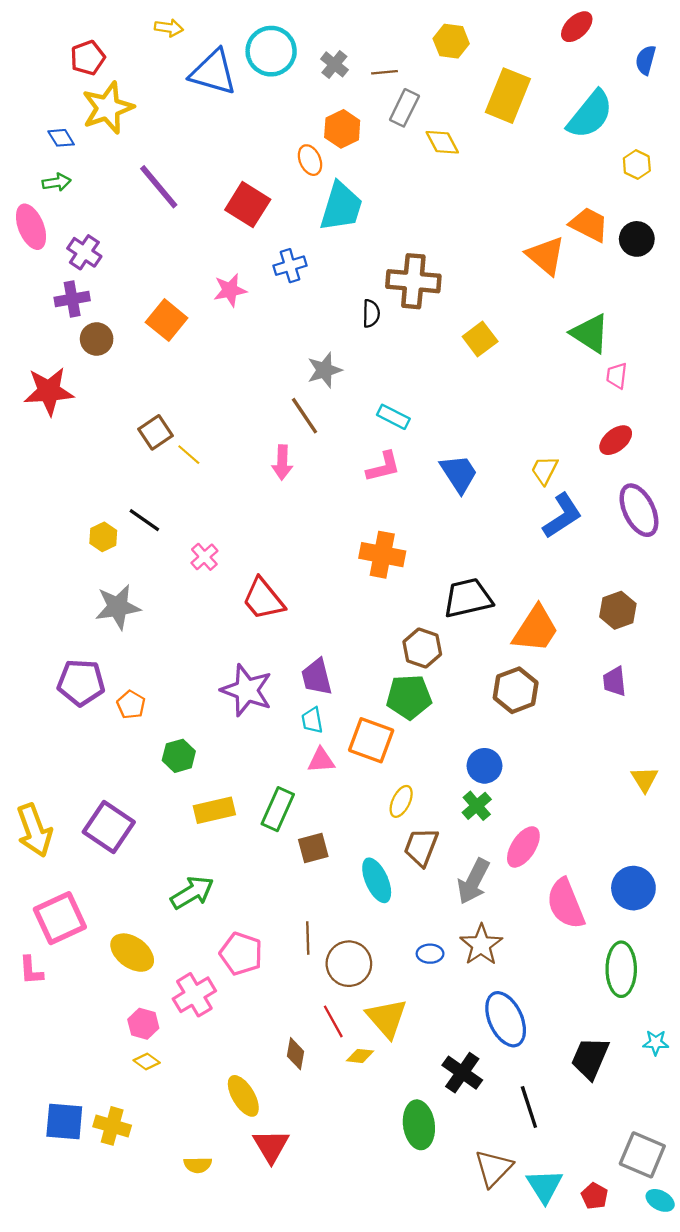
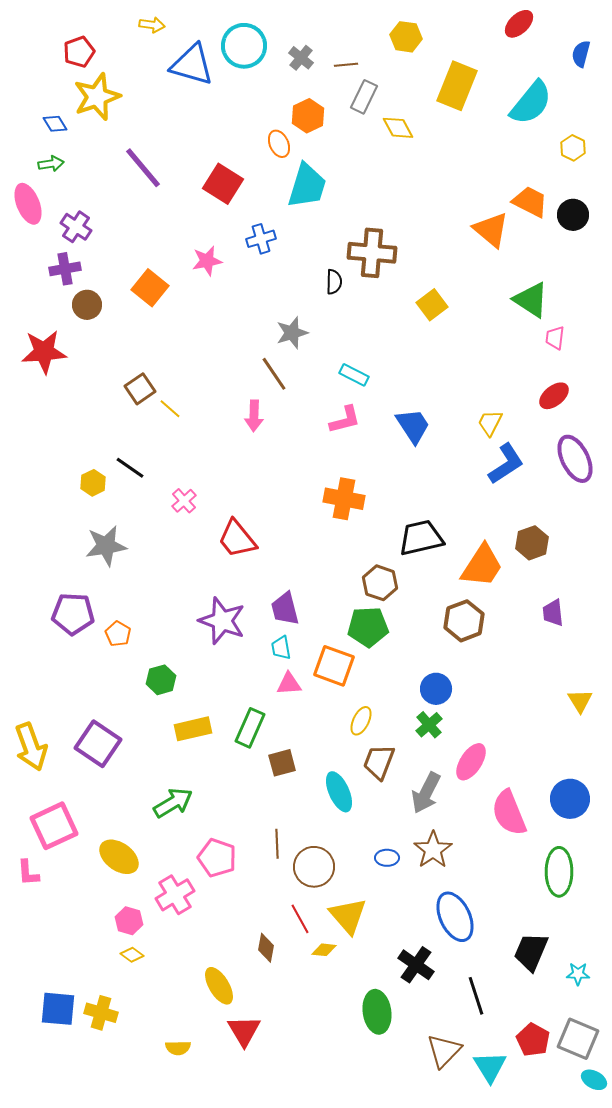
brown hexagon: (618, 610) -> (532, 543), moved
cyan star: (656, 1043) -> (578, 974), moved
red pentagon: (595, 1196) -> (533, 1040), moved, size x1.4

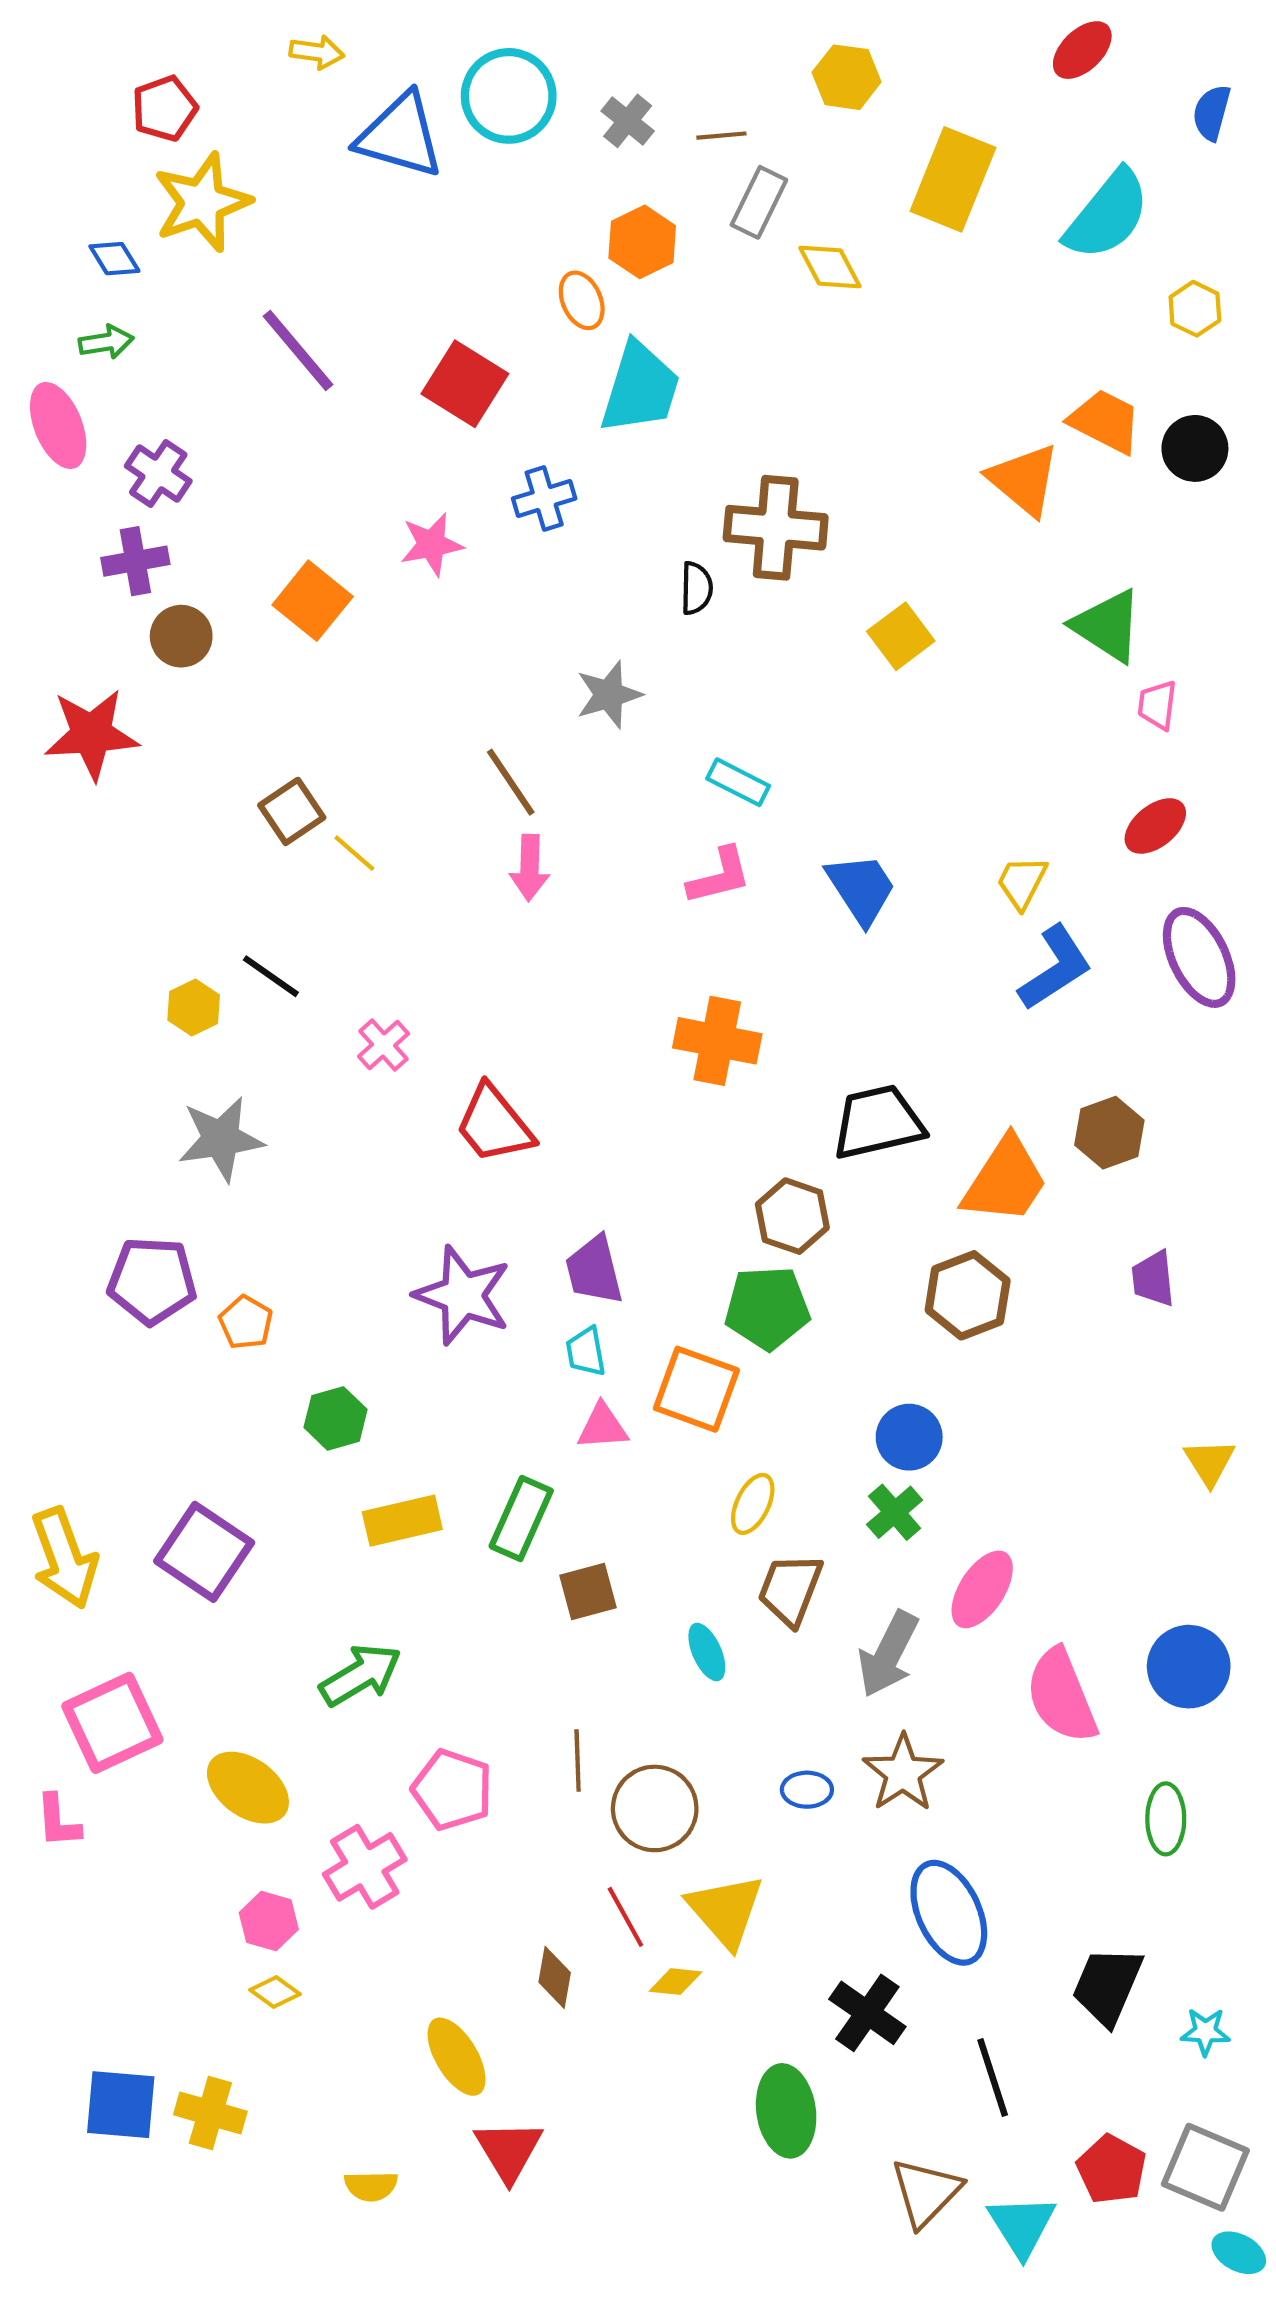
brown line: (274, 374) -> (511, 782), moved
cyan ellipse: (339, 792) -> (707, 1652), size x0.7
green ellipse: (559, 872) -> (1166, 1819), size x0.7

